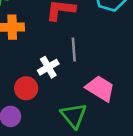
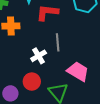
red circle: (26, 88) -> (32, 82), moved

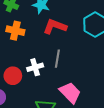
red circle: (32, 82) -> (13, 76), moved

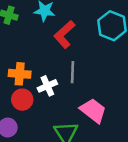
red L-shape: (55, 27) -> (64, 34), turned -55
orange cross: (15, 31) -> (20, 74), moved

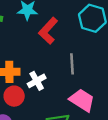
gray line: (73, 72) -> (72, 64), moved

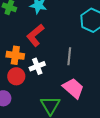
red L-shape: (48, 31) -> (35, 35), moved

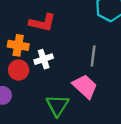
red L-shape: (35, 35) -> (42, 23), turned -130
gray line: (69, 56) -> (93, 56), moved

